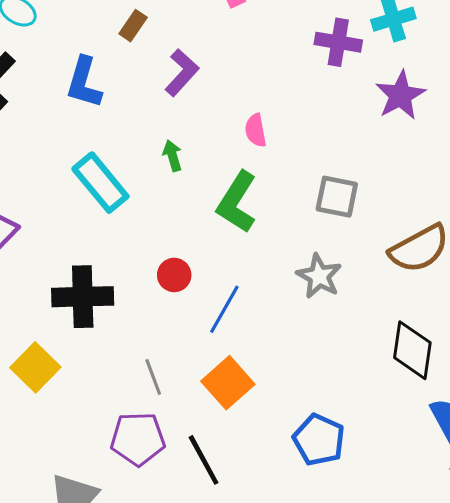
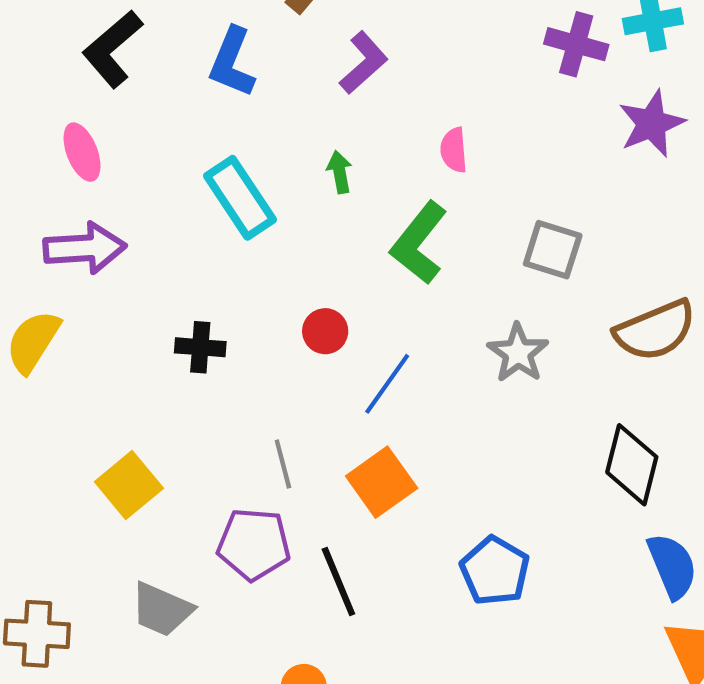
black cross: (83, 297) -> (200, 347), size x0.6
yellow square: (35, 367) -> (129, 485), moved

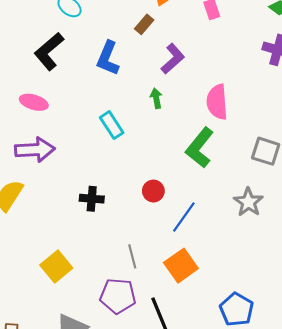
pink semicircle: (454, 150) -> (217, 102), size x1.6
pink ellipse: (82, 152) -> (34, 102), turned -52
green arrow: (340, 172) -> (156, 98), moved
cyan rectangle: (240, 198) -> (112, 125), size x0.7

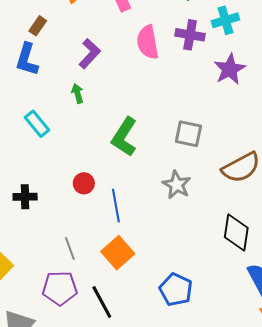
brown rectangle: (144, 24) -> (38, 26), moved
pink semicircle: (217, 102) -> (148, 42), moved
blue line: (184, 217) -> (116, 205), turned -40

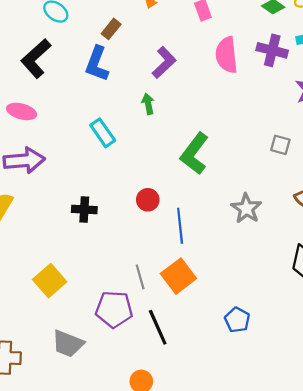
gray square: (188, 134) -> (280, 145), moved, size x0.7
gray line: (70, 249) -> (140, 277), moved
blue pentagon: (176, 290) -> (237, 320), size x0.7

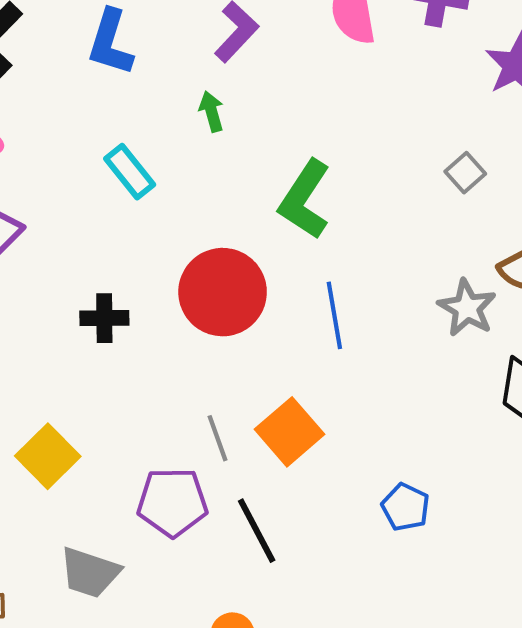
gray square: (280, 145) -> (465, 173), turned 36
red circle: (148, 200) -> (223, 292), size x2.0
gray star: (246, 208) -> (467, 308), moved
blue line: (180, 226) -> (334, 315), moved

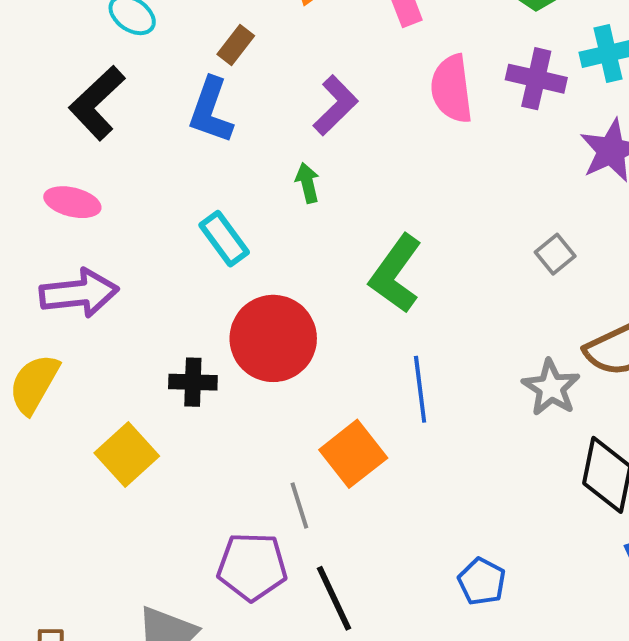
red circle: (223, 292) -> (273, 338), moved
orange square: (290, 432) -> (353, 454), moved
yellow square: (48, 456) -> (127, 455), moved

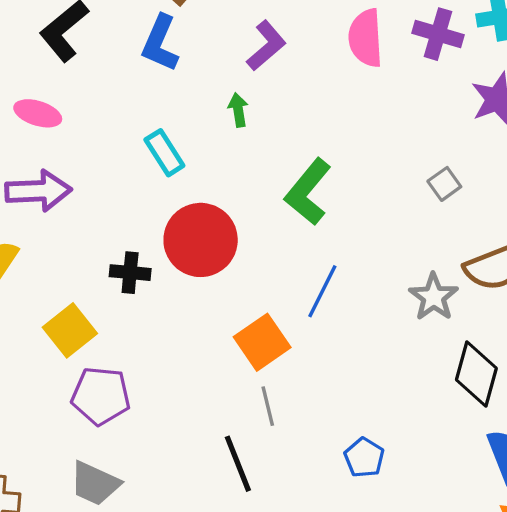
blue line: (420, 389) -> (322, 291), turned 30
gray line: (299, 505) -> (268, 406), moved
purple pentagon: (252, 567) -> (101, 396), moved

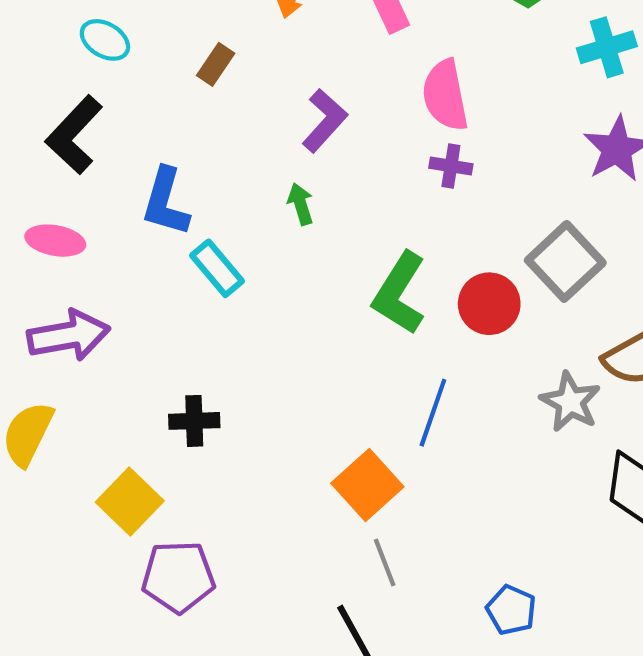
purple cross: (438, 34) -> (451, 166), moved, size x0.7
blue L-shape: (160, 43) -> (166, 202), moved
gray square: (444, 184) -> (565, 261), size x1.8
red circle: (201, 240) -> (489, 304), moved, size x0.7

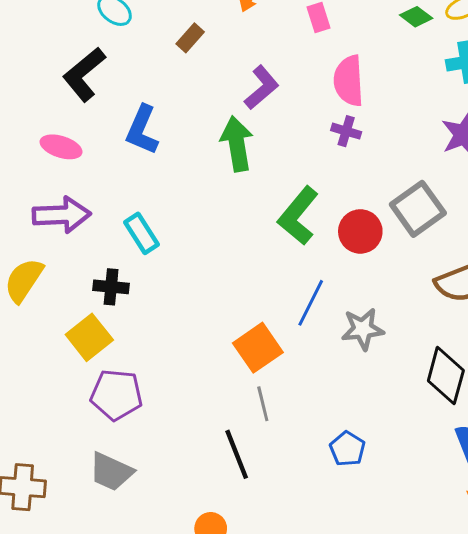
green arrow: (301, 204) -> (237, 144), size x1.8
cyan rectangle: (217, 268) -> (142, 233), moved
gray star: (570, 402) -> (363, 329), moved, turned 30
black cross: (194, 421) -> (111, 287), moved

